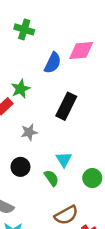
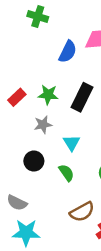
green star: (20, 89) -> (48, 95), moved, turned 30
cyan triangle: (64, 159) -> (72, 143), moved

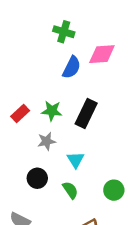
green cross: (38, 17) -> (64, 32), moved

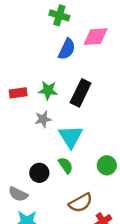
red rectangle: (20, 114) -> (18, 93), turned 35
cyan triangle: (76, 160) -> (71, 137), size x1.5
black circle: (37, 178) -> (39, 173), moved

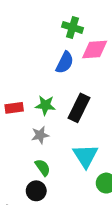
green cross: (59, 15) -> (73, 27), moved
cyan triangle: (71, 137) -> (85, 156), moved
green semicircle: (66, 165) -> (43, 167), moved

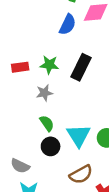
cyan triangle: (85, 156) -> (79, 135), moved
black circle: (36, 191) -> (51, 146), moved

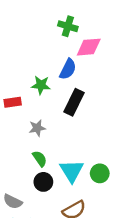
blue semicircle: (68, 25) -> (68, 69), moved
green star: (49, 65) -> (41, 85), moved

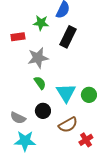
gray star: (37, 128) -> (38, 58), size x1.5
black circle: (43, 182) -> (43, 111), moved

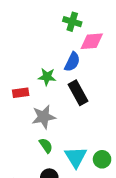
black rectangle: (68, 37) -> (78, 93), turned -55

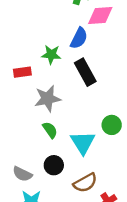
green circle: (102, 159) -> (112, 125), moved

